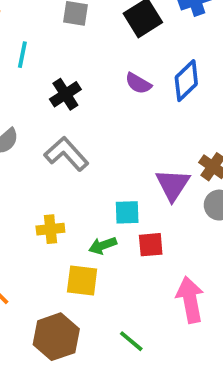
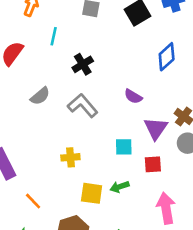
purple semicircle: (138, 83) -> (133, 96), moved
red square: (151, 245) -> (153, 164), moved
green arrow: (103, 246) -> (120, 187), moved

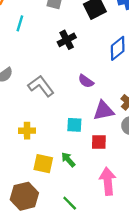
black cross: (83, 64) -> (67, 40), moved
purple triangle: (156, 128) -> (104, 111), turned 40
green arrow: (120, 187) -> (68, 160), turned 63

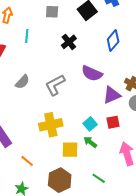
purple semicircle: (86, 81) -> (92, 73), size x1.5
gray L-shape: (41, 86) -> (55, 85), turned -70
cyan square: (74, 125) -> (90, 124), moved, turned -32
yellow cross: (27, 131) -> (51, 125), size x1.6

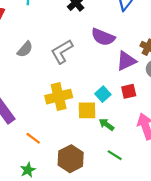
green arrow: (90, 142) -> (106, 124), moved
yellow square: (70, 150) -> (87, 110), moved

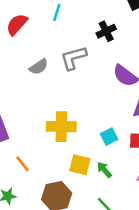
gray L-shape: (62, 52) -> (73, 58), moved
yellow square: (87, 110) -> (80, 165), moved

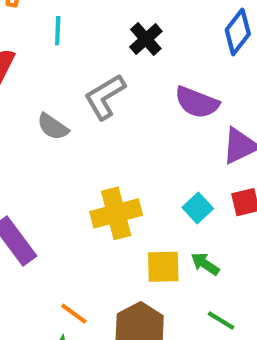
gray semicircle: (39, 67) -> (53, 127), turned 84
orange line: (22, 164) -> (74, 314), moved

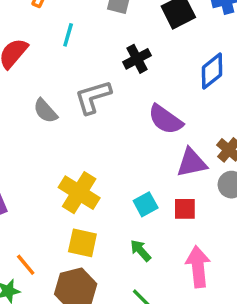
yellow cross: (116, 213) -> (79, 193), turned 33
yellow square: (163, 267) -> (82, 243), moved

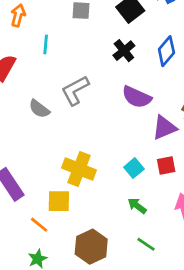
black cross: (137, 59) -> (124, 51), moved
yellow square: (82, 243) -> (59, 201), moved
orange line: (26, 265) -> (39, 225), moved

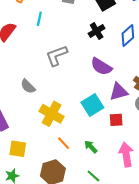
gray semicircle: (39, 109) -> (28, 86), moved
cyan square: (134, 168) -> (92, 105), moved, size x1.5
yellow square: (59, 201) -> (18, 149), moved
orange line: (39, 225) -> (64, 143), moved

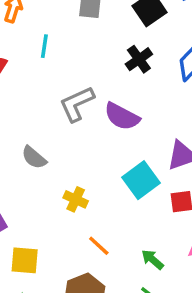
purple semicircle: (101, 67) -> (122, 116), moved
yellow cross: (52, 114) -> (76, 199), size x0.6
green arrow: (91, 147) -> (153, 260), moved

